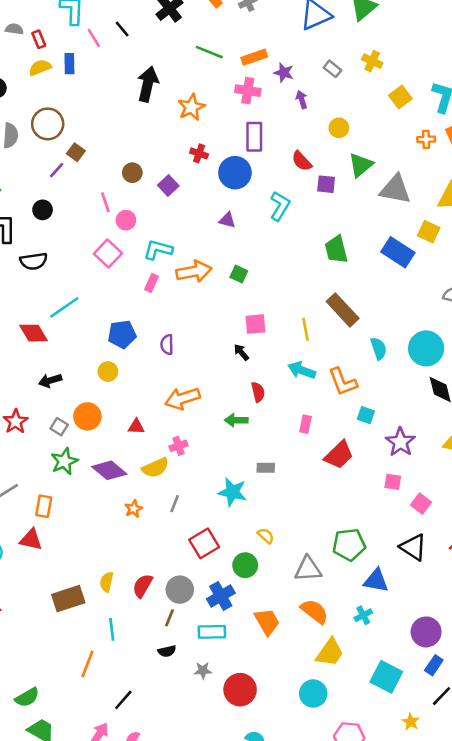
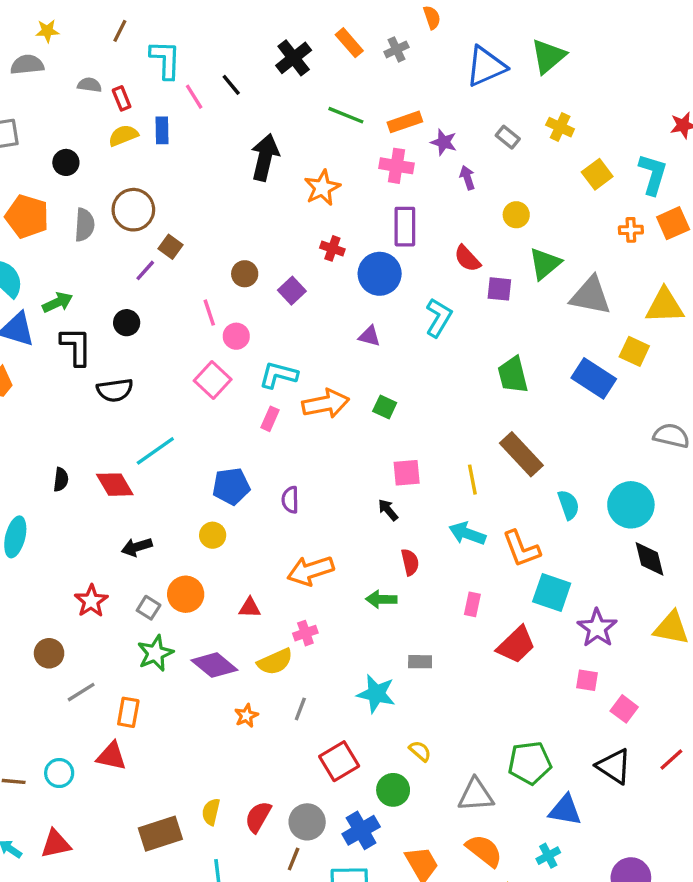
cyan square: (366, 415) -> (552, 593), size x1.6

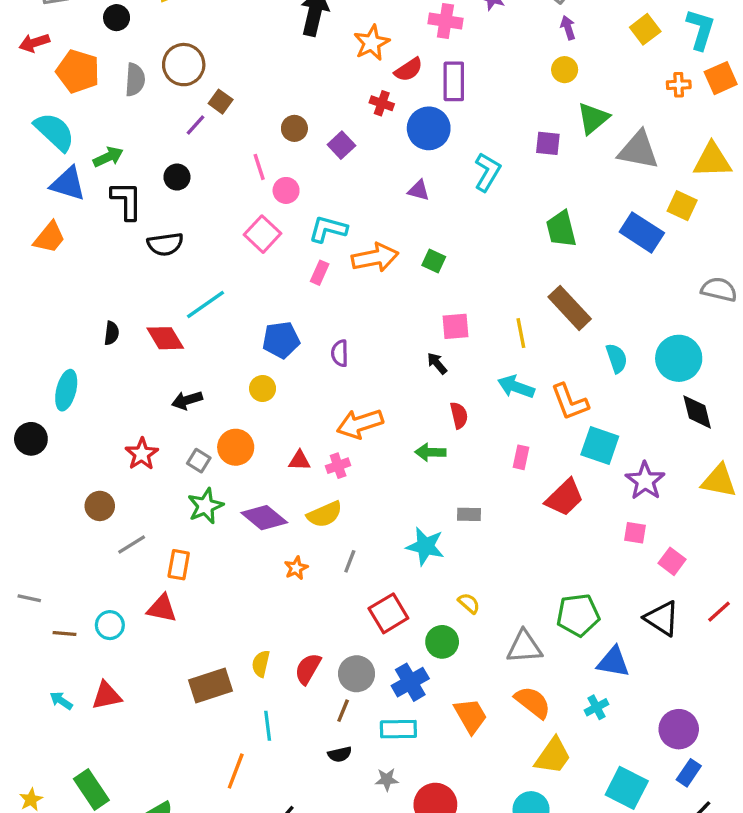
purple arrow: (467, 178) -> (568, 28), moved
red semicircle: (467, 259) -> (409, 70), moved, turned -80
pink cross: (305, 633) -> (338, 466), moved

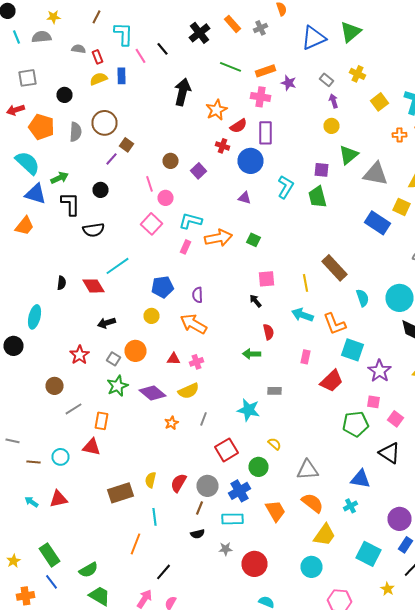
green trapezoid: (561, 229) -> (318, 197), moved
orange arrow: (360, 424) -> (194, 324), moved, turned 48
green pentagon: (578, 615) -> (356, 424), moved

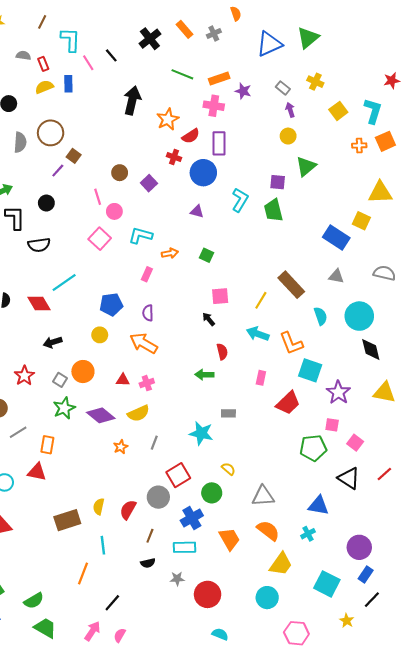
gray triangle: (376, 174) -> (336, 276), moved, size x0.6
orange arrow: (218, 238) -> (170, 253), size x0.6
pink rectangle: (186, 247) -> (147, 274), moved
yellow line: (306, 283) -> (261, 300), turned 42
gray circle: (208, 486) -> (158, 497), moved

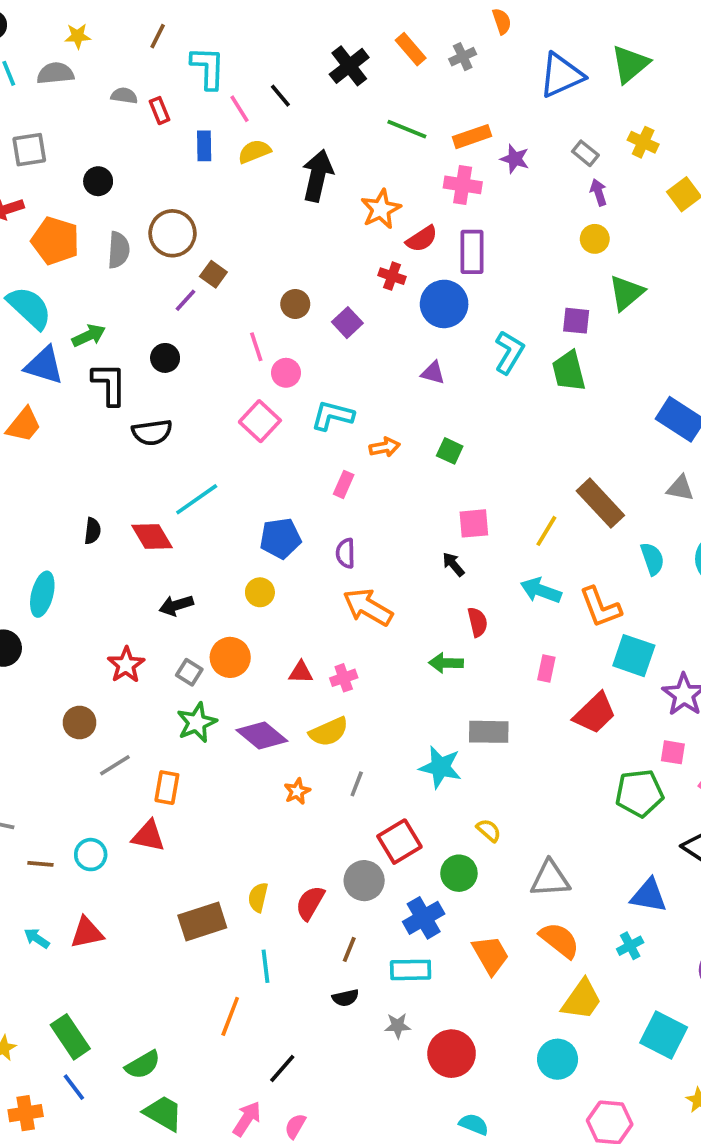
yellow semicircle: (44, 87) -> (254, 151), moved
orange arrow: (144, 343) -> (368, 607), moved
gray rectangle: (228, 413) -> (489, 732), size x1.5

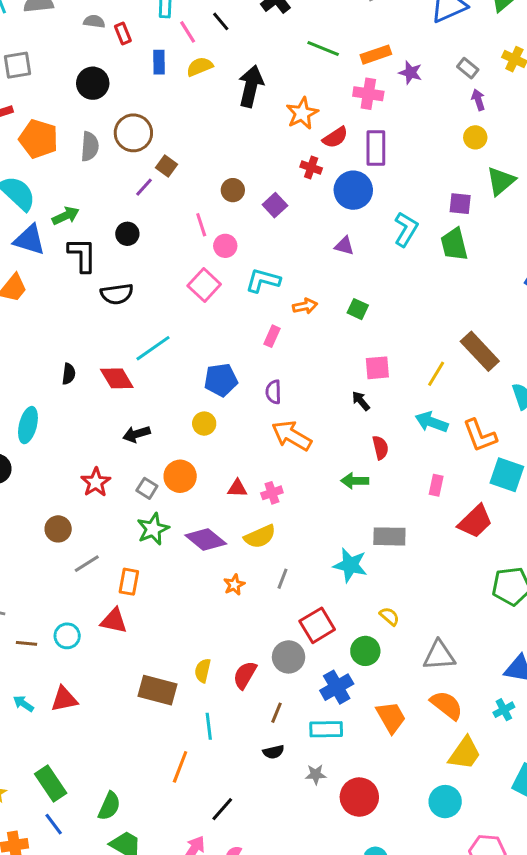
black circle: (98, 181) -> (93, 83), moved, size x1.4
brown rectangle: (202, 922) -> (157, 690), turned 33
green semicircle: (143, 1065) -> (109, 806), turned -36

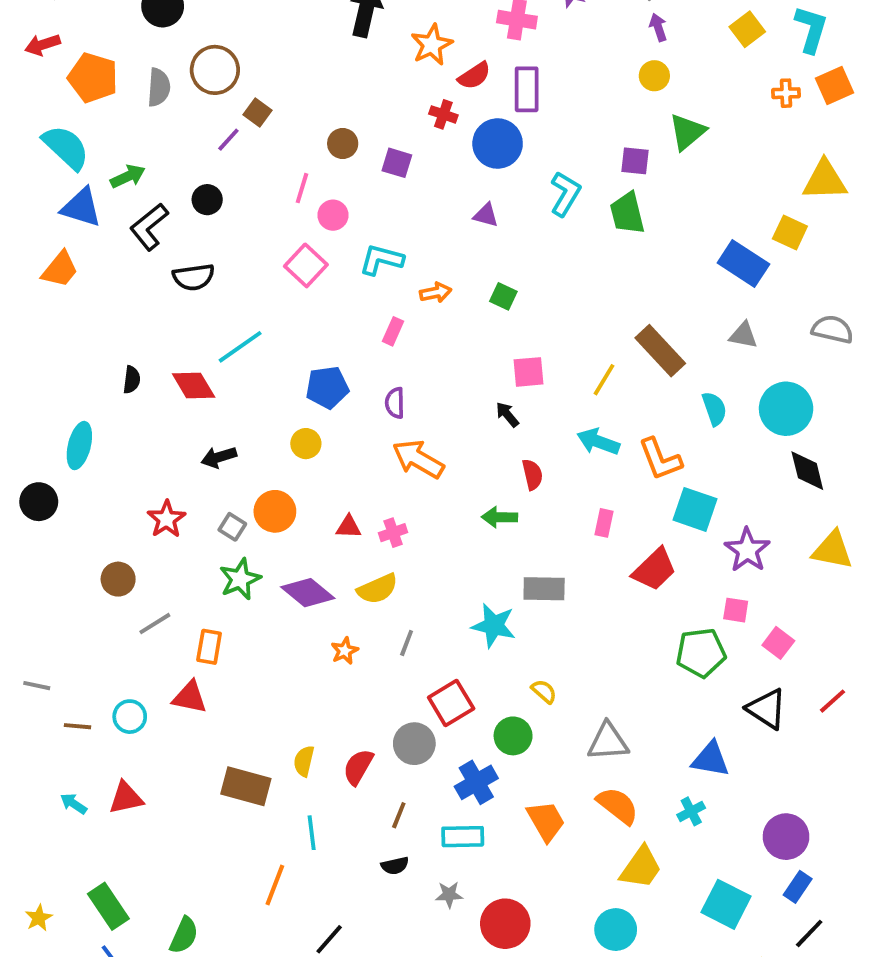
purple square: (275, 205) -> (397, 163), turned -30
pink line: (201, 225) -> (302, 188), turned 35
black L-shape: (82, 255) -> (149, 227), turned -129

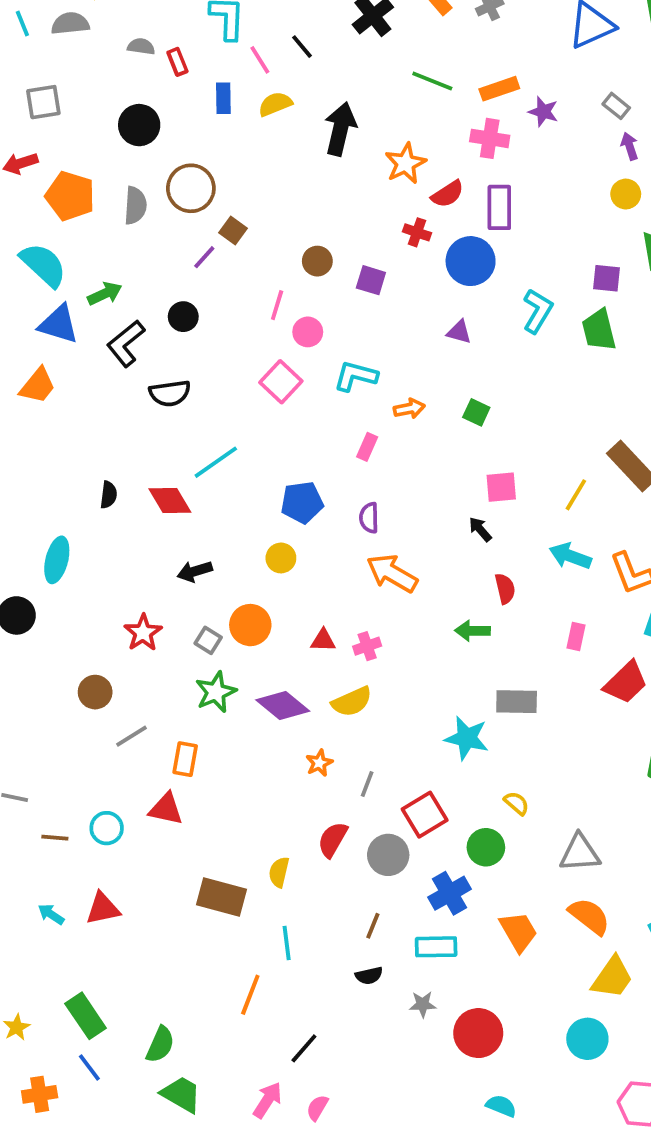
gray line: (407, 643) -> (367, 784), moved
red semicircle: (358, 767) -> (333, 840), moved

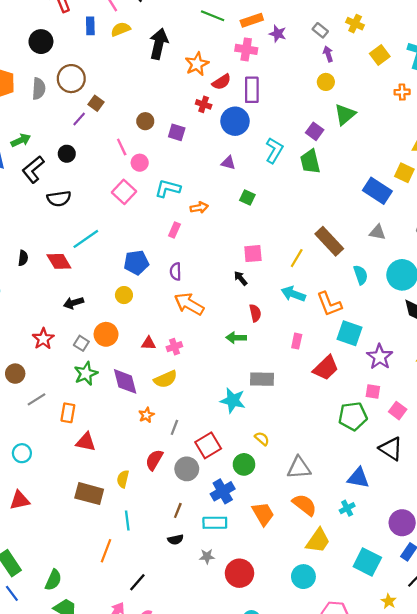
purple square: (607, 278) -> (315, 131), turned 30
pink line: (277, 305) -> (122, 147), turned -42
green square: (476, 412) -> (247, 197), moved
purple diamond: (283, 705) -> (125, 381), turned 36
red triangle: (166, 809) -> (86, 442), moved

